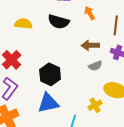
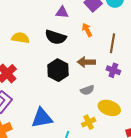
gray semicircle: (95, 66) -> (87, 90), moved
black hexagon: (50, 74) -> (58, 70), moved

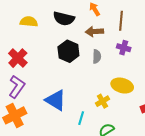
brown arrow: (86, 62) -> (94, 31), moved
gray semicircle: (87, 90) -> (97, 56), moved, turned -64
blue triangle: (42, 118) -> (56, 100), turned 45

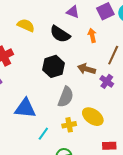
brown arrow: (94, 31) -> (87, 69), moved
gray semicircle: (97, 56) -> (66, 97), moved, size x1.5
blue triangle: (56, 100) -> (25, 108), turned -45

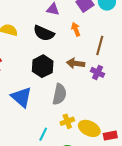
blue triangle: (25, 108) -> (21, 97), moved, turned 45
yellow ellipse: (93, 117) -> (89, 128), moved

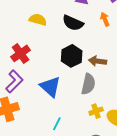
brown arrow: (76, 63) -> (97, 61), moved
cyan line: (43, 134) -> (57, 124), moved

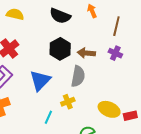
yellow semicircle: (38, 20) -> (15, 14), moved
blue triangle: (50, 87) -> (40, 81), turned 35
yellow cross: (96, 111) -> (68, 102), moved

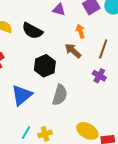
black semicircle: (60, 16) -> (32, 31), moved
brown arrow: (86, 53) -> (73, 51), moved, turned 30
yellow cross: (68, 102) -> (45, 134), moved

